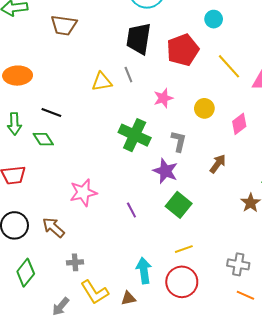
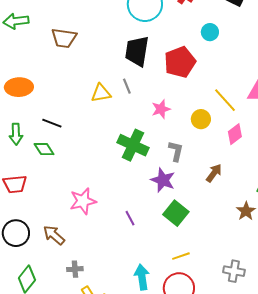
yellow line: (229, 66) -> (225, 100), moved

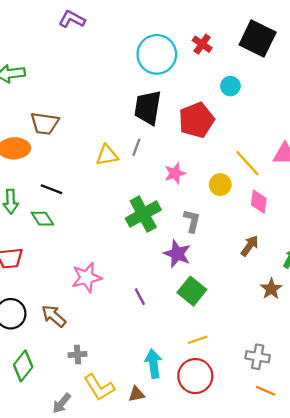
brown trapezoid: (64, 38) -> (45, 123), moved
gray line: (127, 86) -> (136, 147), turned 42
pink diamond: (235, 134) -> (259, 202), turned -45
green cross: (133, 145) -> (143, 214), turned 36
brown arrow: (214, 173) -> (250, 246), moved

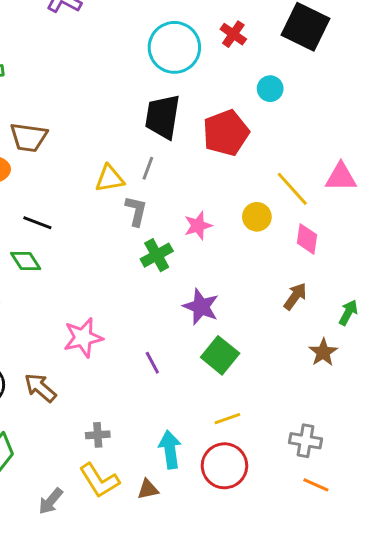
pink star: (175, 173) -> (198, 226), moved
green cross: (143, 214) -> (157, 255), size x0.7
gray L-shape: (192, 221) -> (136, 211), moved
gray cross: (78, 355) -> (98, 435), moved

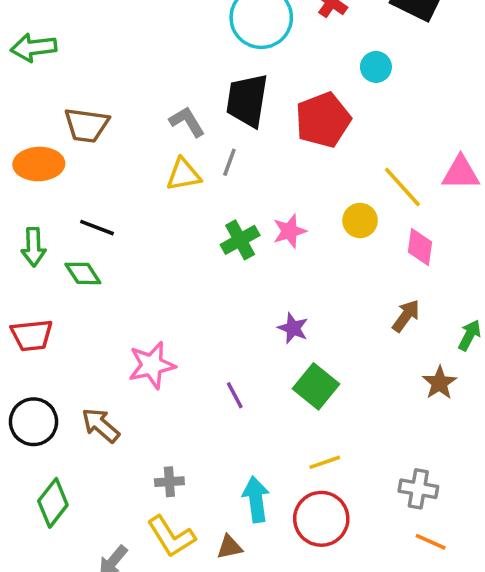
gray L-shape: (136, 211) -> (187, 122), moved, turned -44
green cross: (157, 255) -> (240, 240), moved
purple star: (201, 307) -> (293, 328), size x0.7

